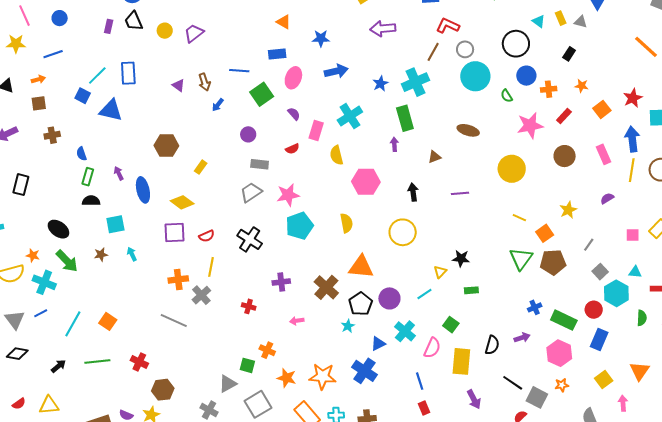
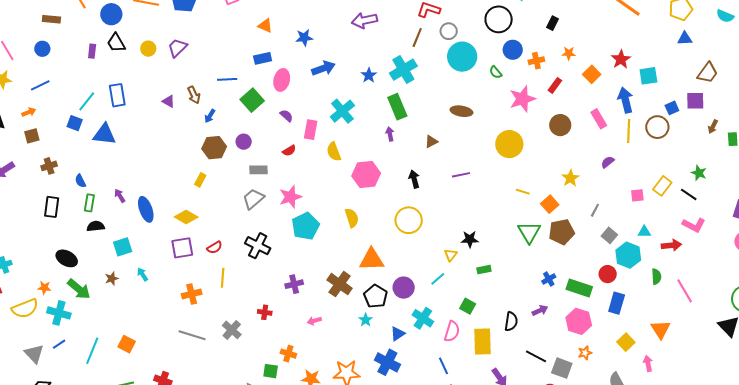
brown hexagon: (166, 146) -> (214, 148), moved
black rectangle: (21, 185) -> (52, 207), moved
gray cross: (201, 295) -> (232, 330), moved

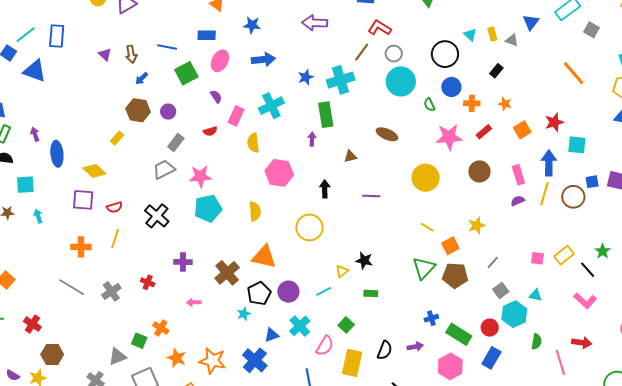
purple semicircle: (608, 162) -> (518, 201), moved
gray rectangle: (259, 170) -> (176, 143), turned -66
red arrow: (671, 245) -> (582, 343), moved

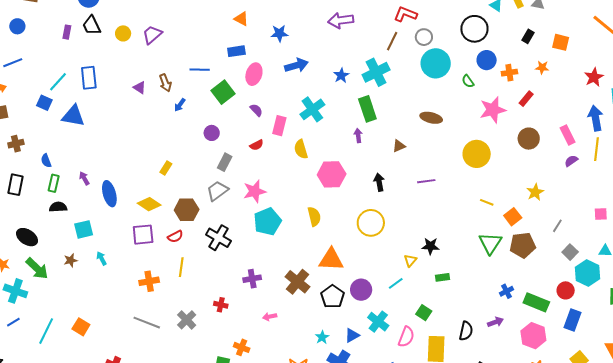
brown hexagon: (138, 110) -> (187, 210), moved
orange square: (522, 130) -> (561, 42), moved, turned -36
cyan star: (244, 314) -> (322, 337), moved

